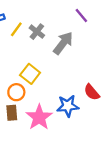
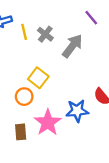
yellow line: (16, 29) -> (24, 32), turned -49
brown rectangle: (12, 113) -> (21, 132), moved

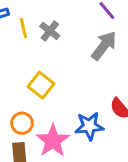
gray arrow: (72, 46) -> (104, 46), moved
orange circle: (24, 97) -> (22, 123), moved

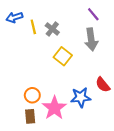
gray arrow: (104, 46) -> (91, 39), turned 135
yellow square: (41, 85) -> (63, 56), moved

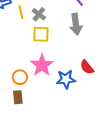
yellow square: (63, 56) -> (41, 34), moved, turned -36
pink star: (54, 108) -> (42, 65), moved

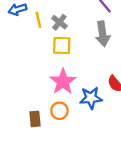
orange circle: (20, 77) -> (59, 111), moved

